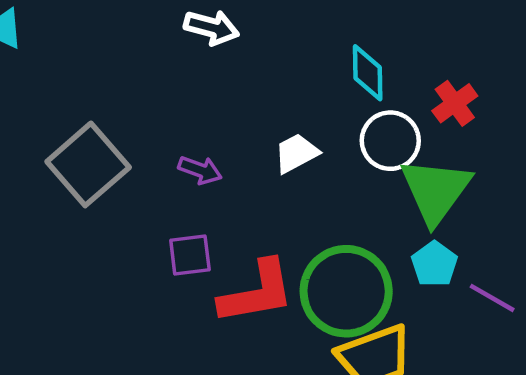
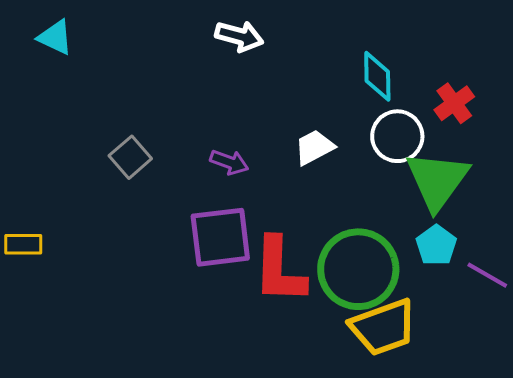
gray square: (88, 164) -> (130, 157), size x0.6
purple square: (190, 255) -> (220, 237), size x1.6
red L-shape: (257, 292) -> (279, 270), turned 102

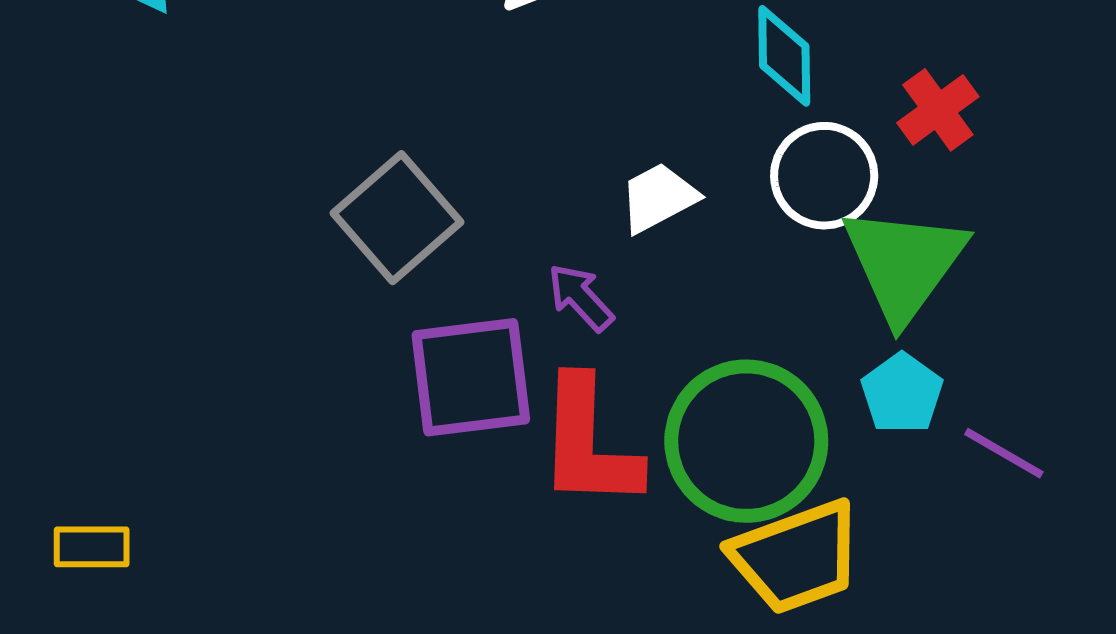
gray square: (130, 157) -> (397, 218), moved, size x1.5
purple arrow: (229, 162) -> (581, 297), moved, turned -153
yellow rectangle: (23, 244) -> (92, 547), moved

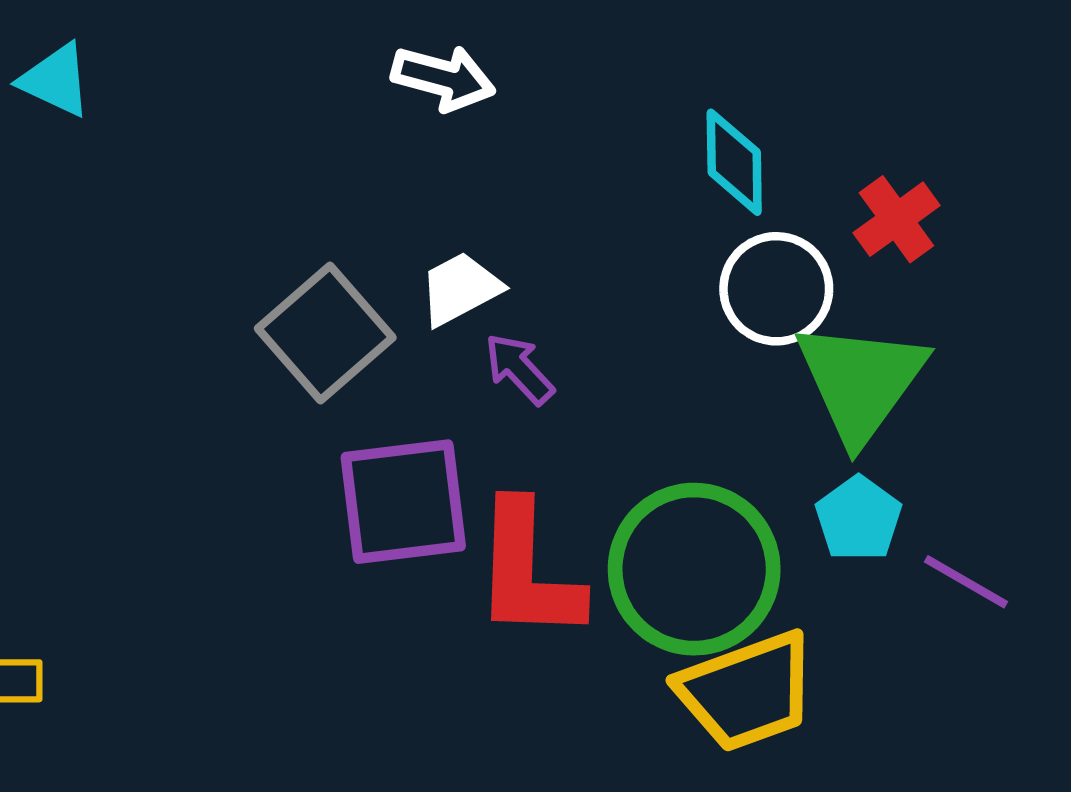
white trapezoid: (658, 198) -> (460, 289), moved
purple arrow: (581, 297) -> (519, 369), moved

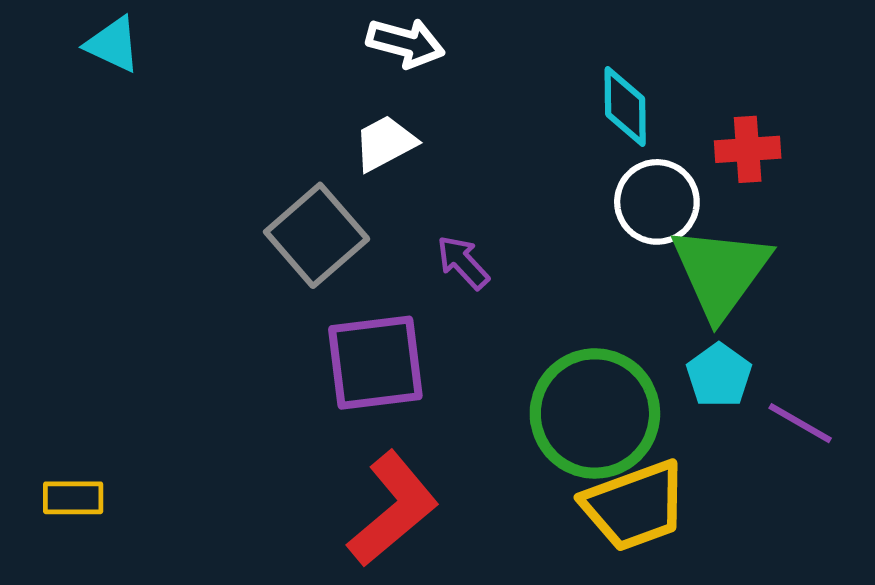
red cross: (896, 219) -> (748, 149), turned 32
white trapezoid: (460, 289) -> (385, 143), moved
red L-shape: (528, 571) -> (393, 509), moved, turned -132

